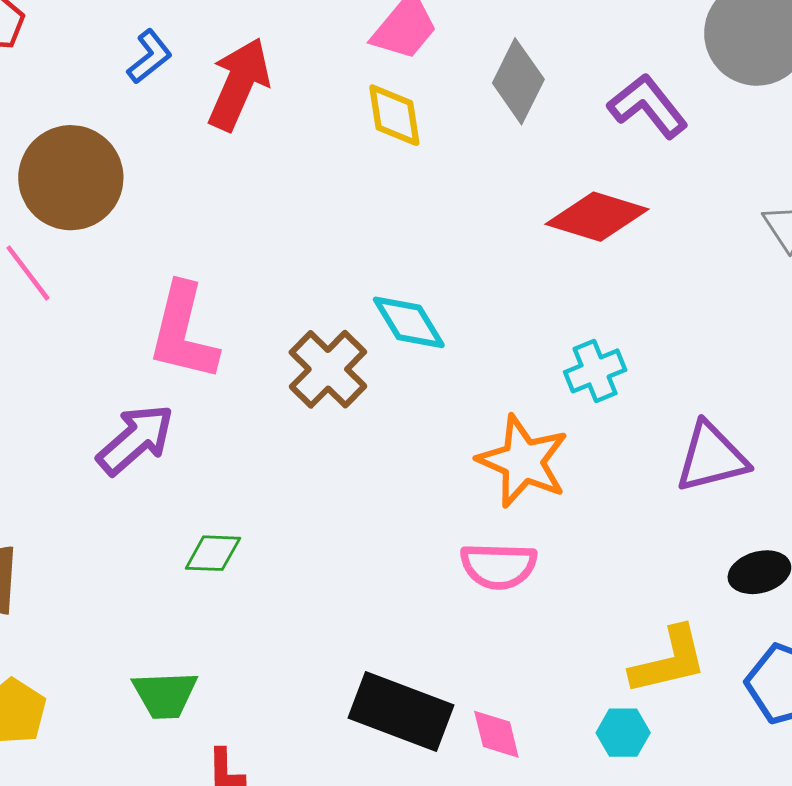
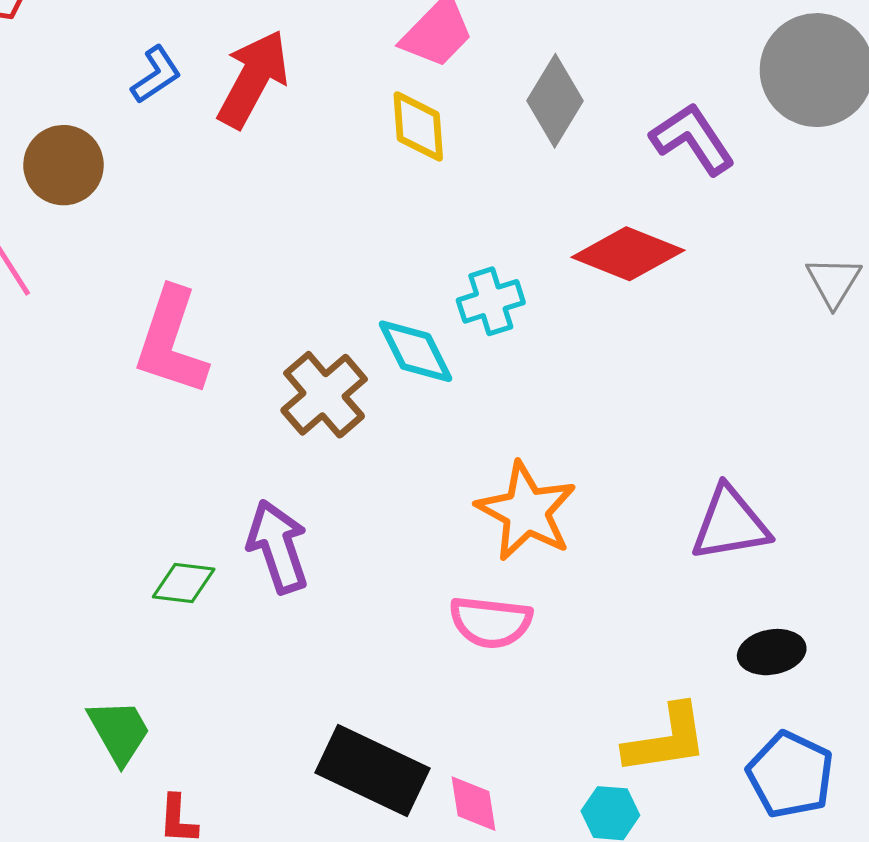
blue L-shape: (150, 57) -> (156, 75), moved
brown circle: (71, 178) -> (64, 165), size x0.7
cyan cross: (595, 371) -> (491, 301), moved
purple arrow: (136, 440) -> (278, 547), moved, turned -72
green trapezoid: (165, 695) -> (119, 731), turned -122

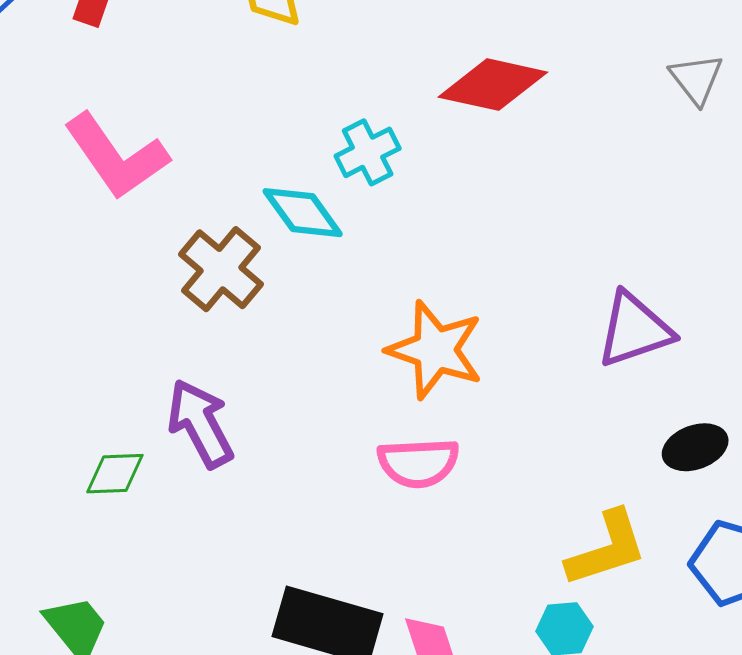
pink L-shape: (171, 342) -> (116, 156), moved, turned -44

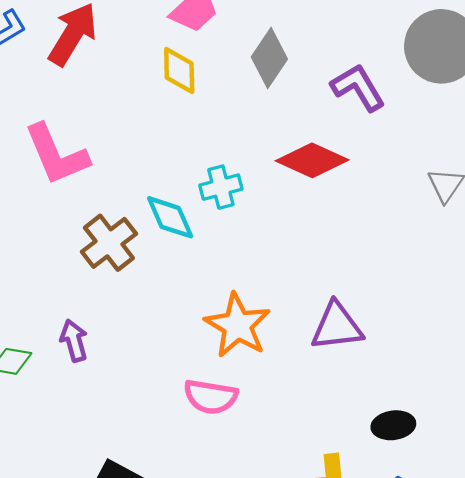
purple triangle: (634, 330) -> (337, 326), moved
purple arrow: (200, 423) -> (74, 341), size x0.7

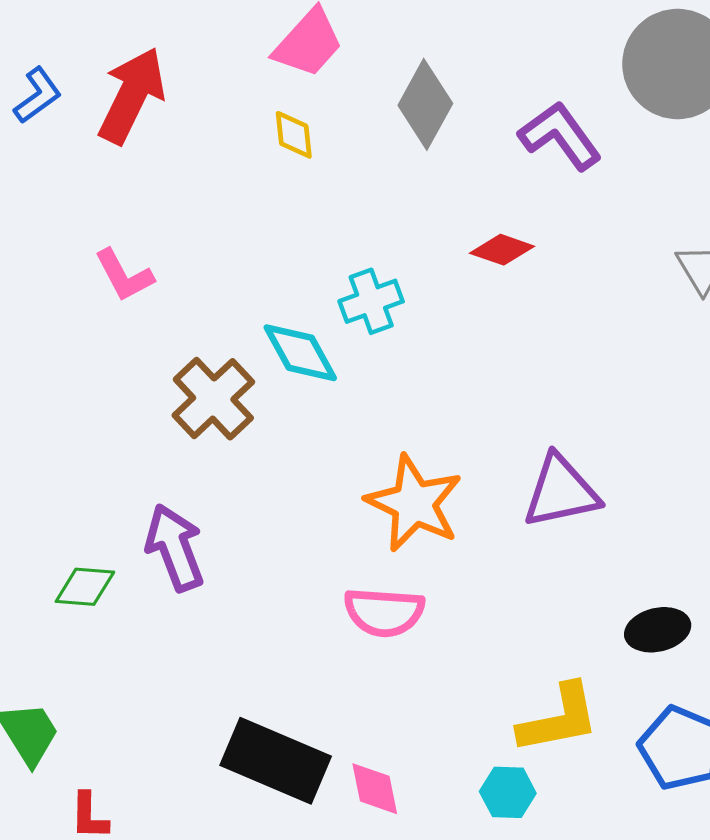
yellow diamond: (179, 70) -> (294, 135), size x0.7
pink L-shape: (56, 155) -> (124, 275), size x0.6
red diamond: (312, 160) -> (502, 250), size x0.6
purple arrow: (74, 341) -> (175, 548), size x1.4

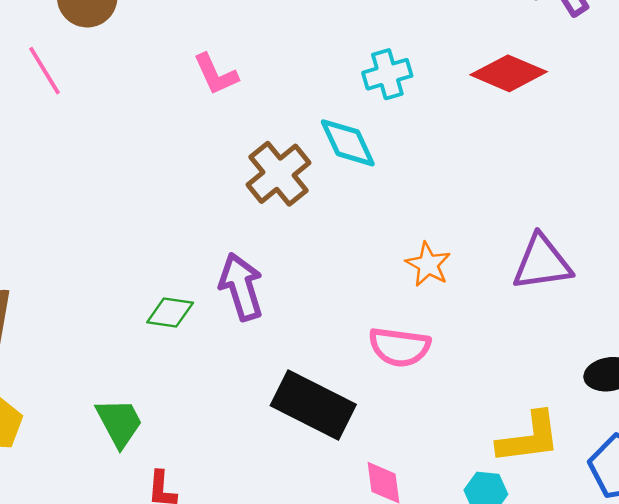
red diamond: (502, 250) -> (509, 73), size x1.5
cyan cross: (371, 301) -> (387, 74), moved
orange star: (414, 503) -> (428, 265), size x0.6
black rectangle: (276, 761) -> (313, 405), moved

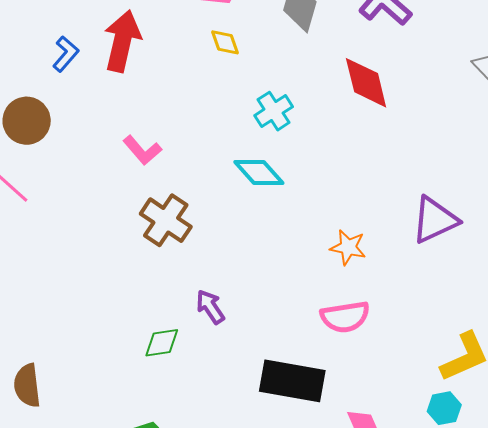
red diamond: (509, 73) -> (366, 83), turned 70
brown cross: (278, 174) -> (166, 220), moved
purple arrow: (241, 287) -> (210, 307), size x0.7

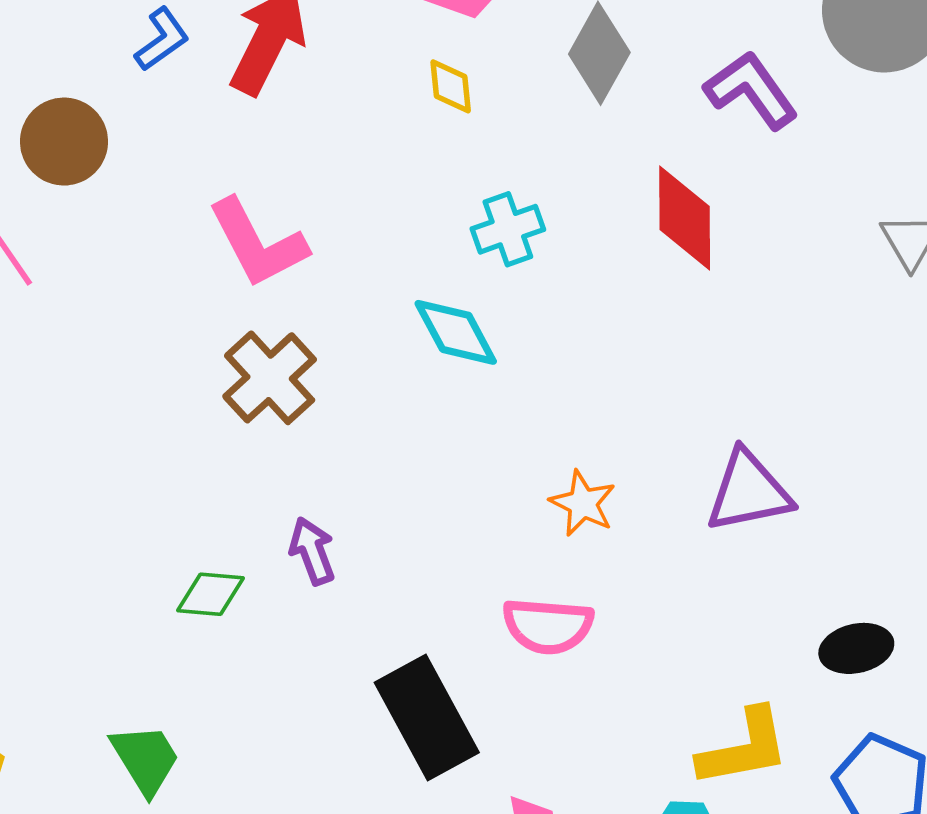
pink L-shape: (142, 150) -> (258, 243), size x1.5
black rectangle: (292, 381) -> (427, 718), turned 38

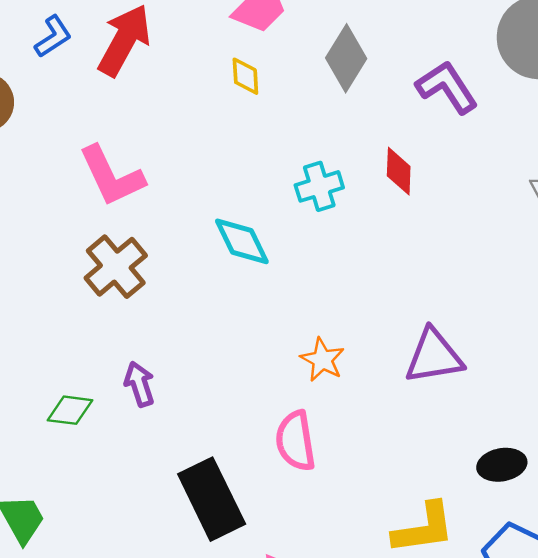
red diamond: (685, 218) -> (399, 171), size x0.7
cyan cross: (508, 229) -> (319, 186), moved
pink semicircle: (548, 626) -> (295, 441), turned 74

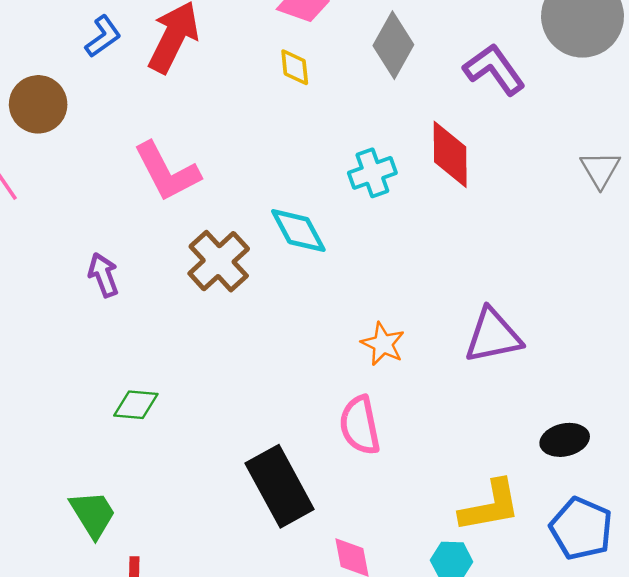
red diamond: (399, 171) -> (450, 154), size x1.4
brown cross: (116, 267) -> (219, 261), moved
purple arrow: (139, 384) -> (103, 275), moved

